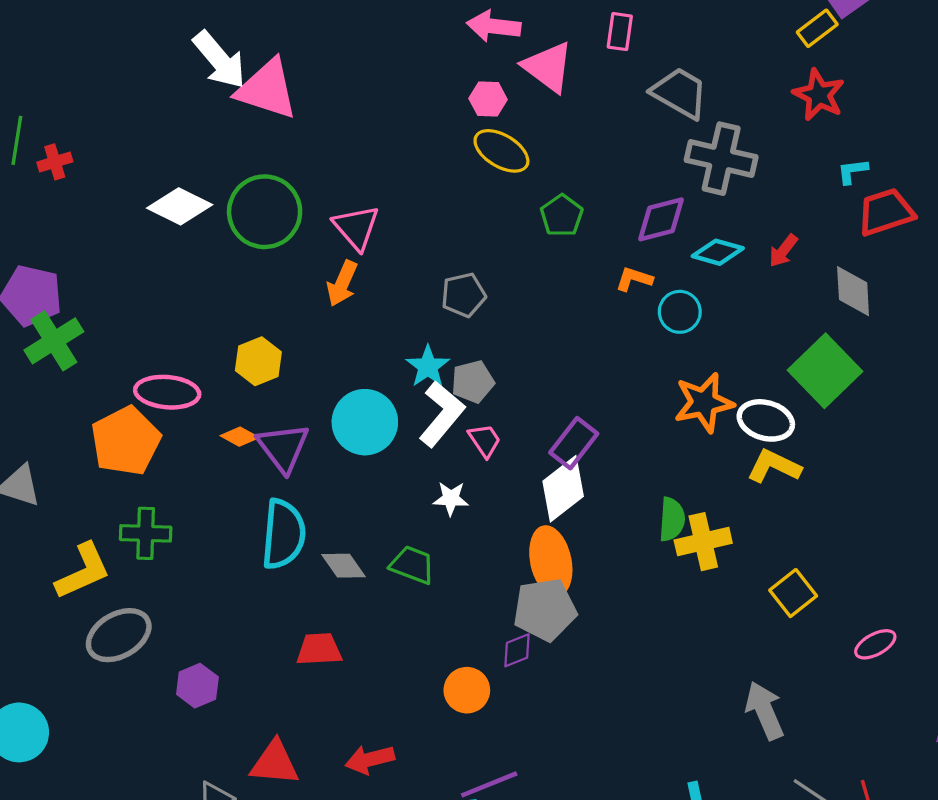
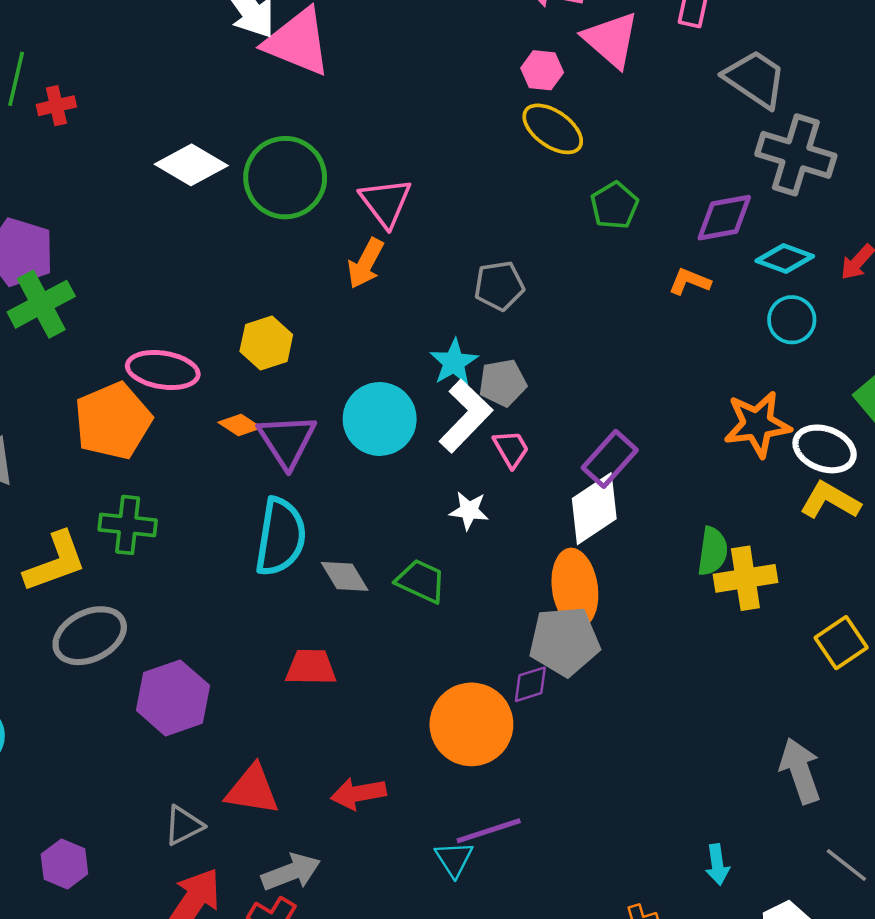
cyan circle: (680, 312) -> (792, 320), moved
purple hexagon: (197, 686) -> (173, 698), size x1.5
orange circle: (467, 690) -> (471, 724), size x1.6

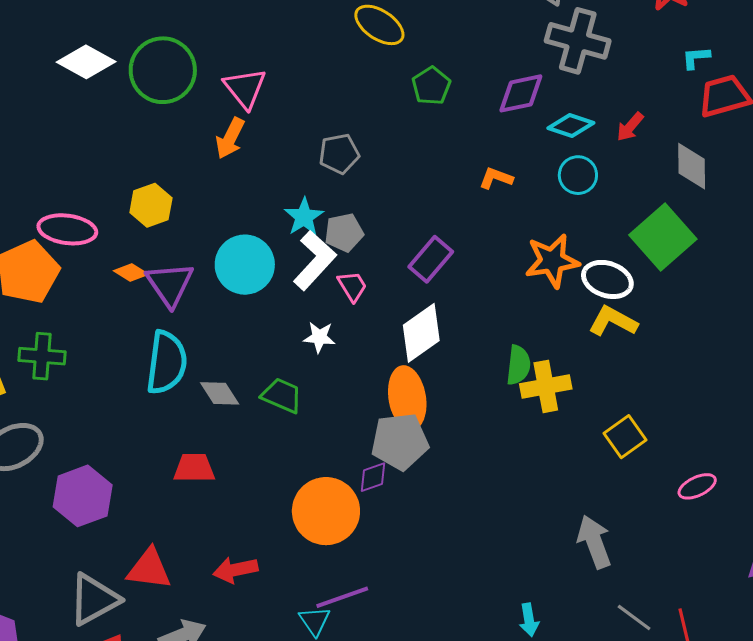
orange L-shape: (690, 282) -> (496, 178), moved
purple rectangle: (610, 459) -> (431, 259), moved
gray triangle: (184, 825) -> (94, 599), size x1.6

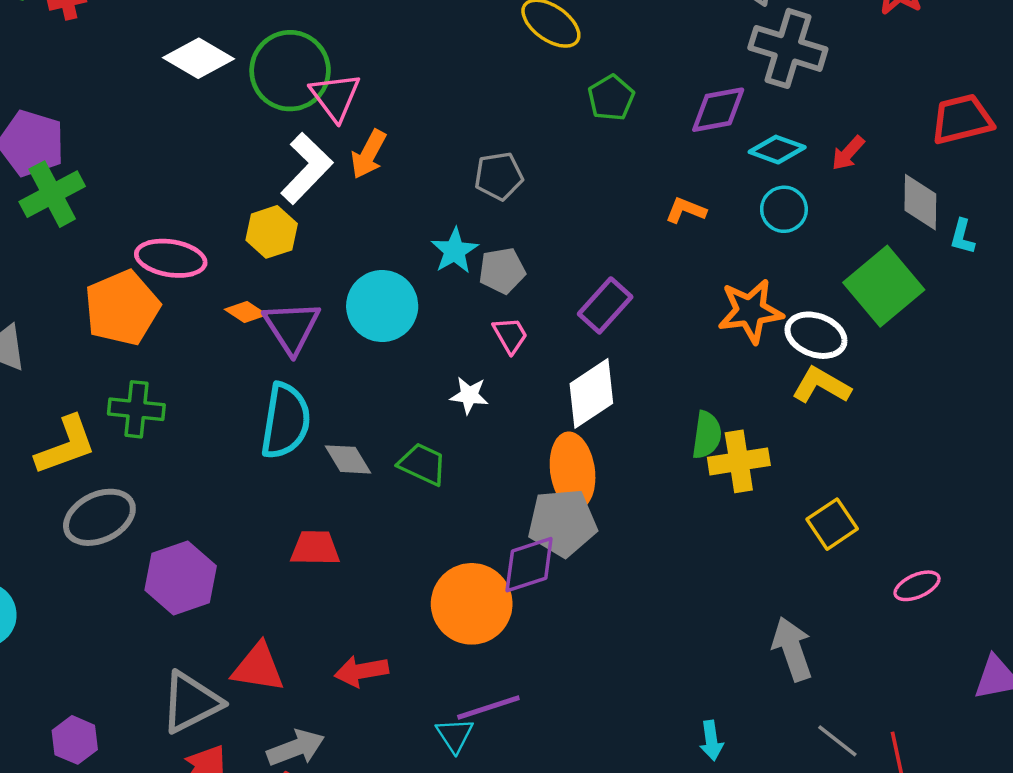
cyan L-shape: (696, 58) -> (962, 237), moved, turned -72
pink triangle: (245, 88) -> (335, 97), moved
white L-shape: (315, 260) -> (307, 168), moved
purple diamond: (373, 477) -> (529, 565), size x1.6

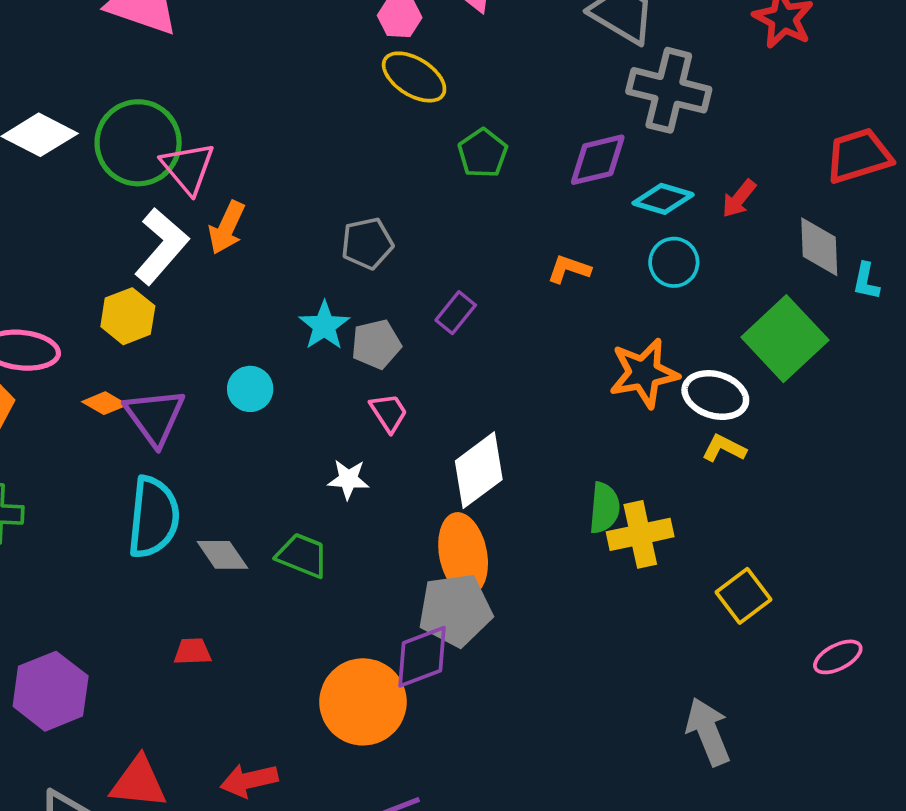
purple rectangle: (605, 305) -> (456, 313), moved, size x0.7
cyan circle: (382, 306) -> (250, 389), size x0.6
yellow L-shape: (821, 385) -> (724, 448), size x0.7
red trapezoid: (315, 548) -> (192, 651), size x0.7

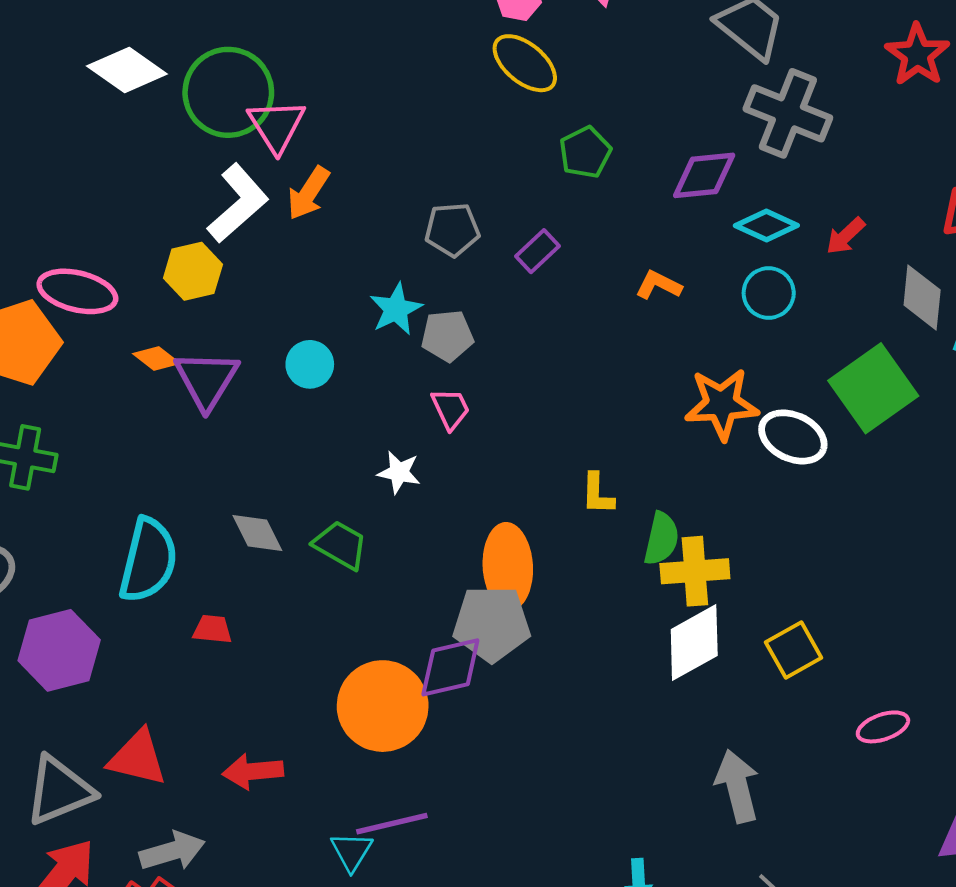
purple rectangle: (456, 313) -> (537, 251), moved
yellow L-shape: (724, 448) -> (597, 494), moved, turned -123
white diamond: (479, 470) -> (694, 643), moved
cyan semicircle: (153, 517) -> (148, 560), moved

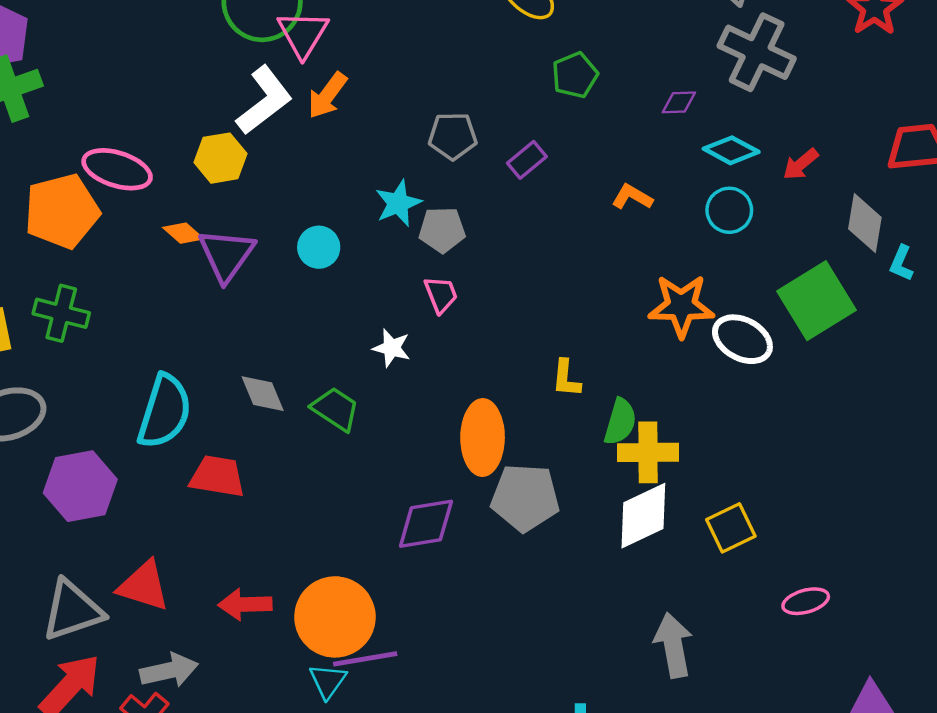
purple diamond: (704, 175) -> (679, 102), size x0.6
gray pentagon: (492, 624) -> (525, 498), moved
red trapezoid: (212, 629) -> (217, 476), size x1.6
orange circle: (383, 706) -> (335, 617), moved

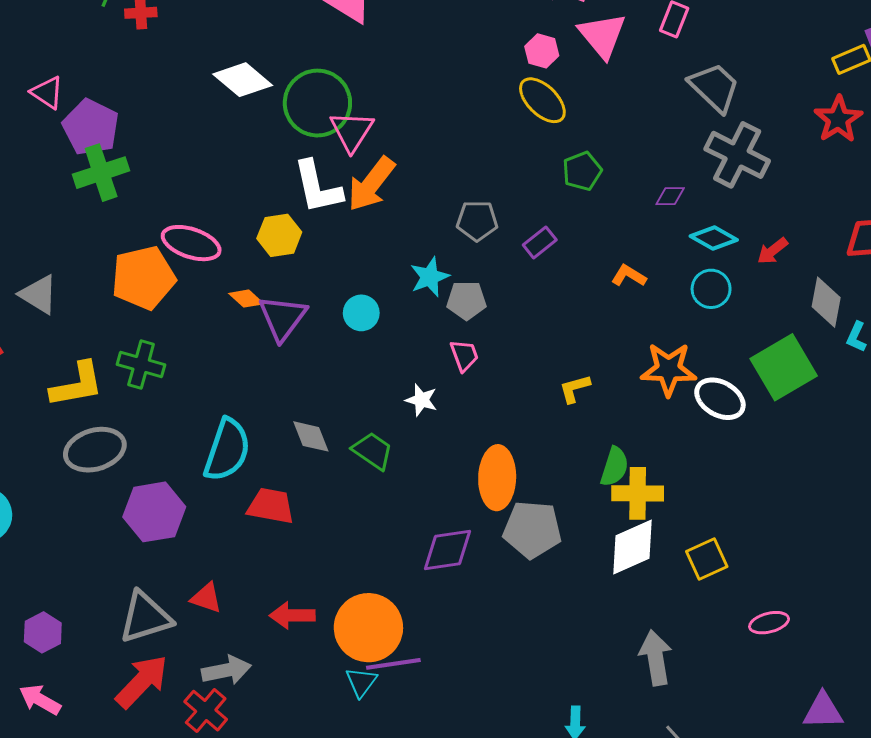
orange arrow: (327, 95) -> (371, 184), size x1.4
white L-shape: (264, 100) -> (318, 187), turned 114
yellow L-shape: (566, 378) -> (575, 389), moved, turned 68
red triangle: (144, 586) -> (206, 598), size x0.7

